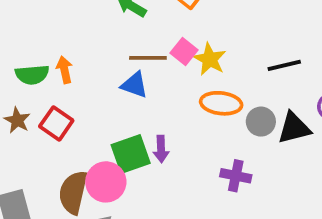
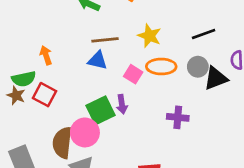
pink square: (184, 51) -> (133, 74), moved
green semicircle: (32, 75) -> (24, 79), moved
gray circle: (261, 122) -> (198, 67), moved

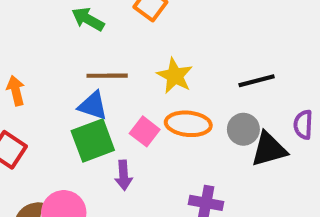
green square: (100, 110) -> (93, 141), moved

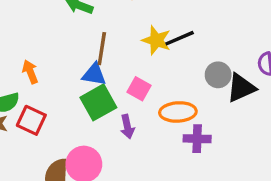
brown line: (107, 76) -> (102, 49), turned -72
black line: (257, 81) -> (180, 38), moved
orange ellipse: (188, 124) -> (178, 112), moved

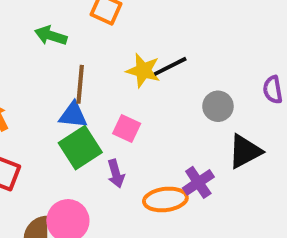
black triangle: (241, 88) -> (245, 151), moved
orange ellipse: (178, 112) -> (165, 199), moved
purple cross: (197, 139) -> (198, 182), turned -32

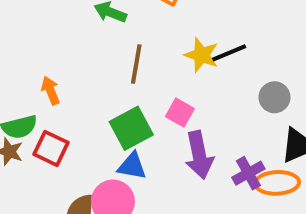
blue triangle: (73, 115) -> (132, 166), moved
purple arrow: (116, 174) -> (199, 155), moved, size x1.6
orange ellipse: (165, 199) -> (277, 183), moved

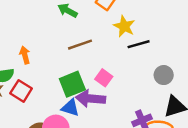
yellow star: (201, 55) -> (124, 26), moved
brown line: (136, 64) -> (80, 45), turned 55
purple arrow: (199, 155) -> (91, 99), moved, turned 100

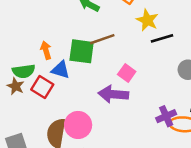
green square: (72, 84) -> (82, 51), moved, turned 30
blue triangle: (70, 108) -> (61, 70), moved

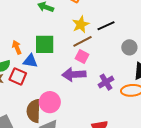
yellow star: (147, 20) -> (81, 24), moved, turned 30
brown line: (102, 39) -> (82, 41), moved
purple cross: (166, 116) -> (106, 82), moved

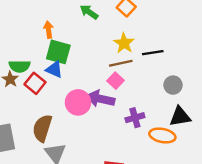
yellow star: (81, 24) -> (124, 43), turned -30
green square: (45, 44) -> (58, 52), moved
orange arrow: (17, 47) -> (49, 30), moved
pink circle: (50, 102) -> (78, 102), moved

